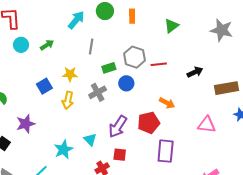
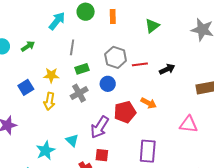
green rectangle: (109, 68) -> (82, 69), moved
black arrow: (195, 72) -> (167, 69), moved
red pentagon: (149, 123) -> (125, 112), moved

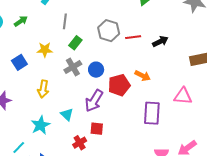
green rectangle: (82, 69) -> (75, 43), turned -32
blue circle: (108, 84) -> (96, 70), moved
yellow arrow: (49, 101) -> (43, 89), moved
purple rectangle: (148, 151) -> (152, 113), moved

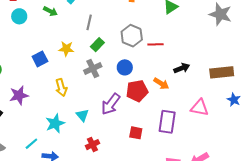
green arrow: (21, 21) -> (50, 11), moved, turned 56
black arrow: (160, 41) -> (182, 68), moved
blue circle: (96, 70) -> (125, 67), moved
yellow arrow: (43, 89) -> (61, 88), turned -30
red square: (97, 129) -> (136, 133), moved

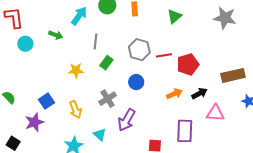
blue square: (40, 59) -> (47, 101), moved
gray cross: (93, 68) -> (108, 99), moved
black arrow: (182, 68) -> (199, 93), moved
orange arrow: (161, 84) -> (174, 94), turned -49
red pentagon: (137, 91) -> (188, 64), moved

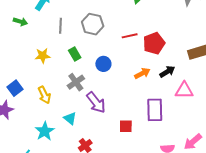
gray hexagon: (139, 50) -> (93, 24), moved
green rectangle: (106, 63) -> (75, 54), moved, turned -64
purple arrow: (127, 120) -> (96, 102), turned -65

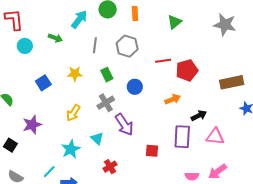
black arrow: (167, 72) -> (199, 116), moved
blue square: (15, 88) -> (43, 83), moved
pink triangle: (184, 90) -> (215, 137), moved
yellow arrow: (44, 95) -> (73, 113), turned 54

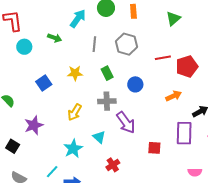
gray cross: (106, 103) -> (107, 101), turned 30

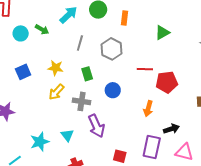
cyan circle: (24, 47) -> (21, 33), moved
orange arrow: (174, 96) -> (148, 109), turned 119
yellow arrow: (75, 112) -> (56, 92), moved

